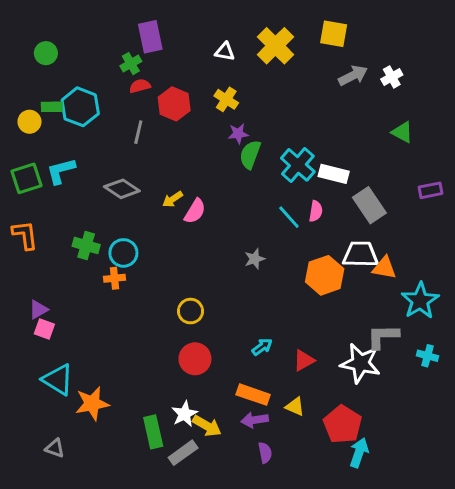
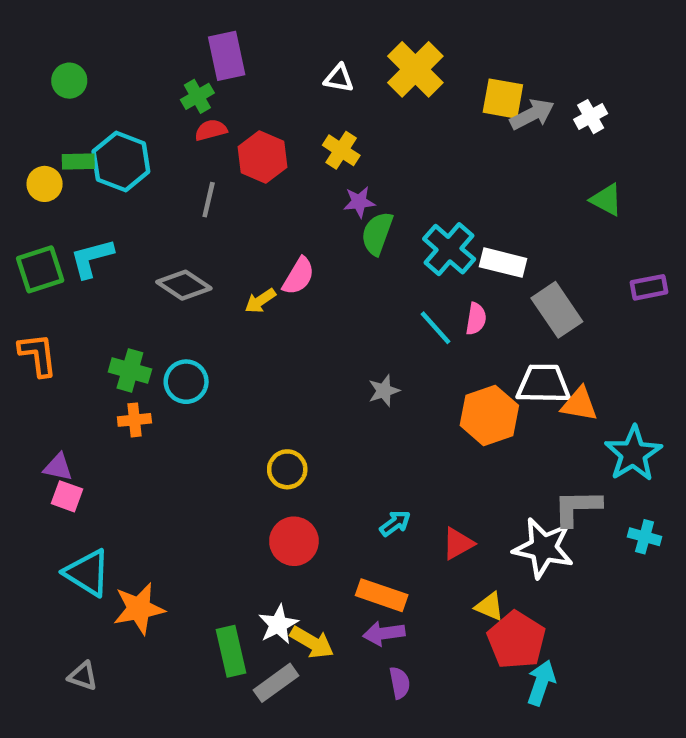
yellow square: (334, 34) -> (503, 99), moved
pink semicircle: (195, 211) -> (298, 276), moved
orange cross: (114, 278) -> (134, 420), moved
purple triangle: (38, 310) -> (58, 467), turned 42
yellow triangle: (295, 406) -> (489, 606), moved

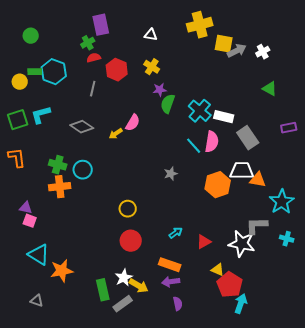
yellow cross: (415, 69) -> (200, 25), moved, turned 30
pink semicircle: (476, 319) -> (212, 142), size x1.5
orange cross: (134, 420) -> (60, 187), size x1.5

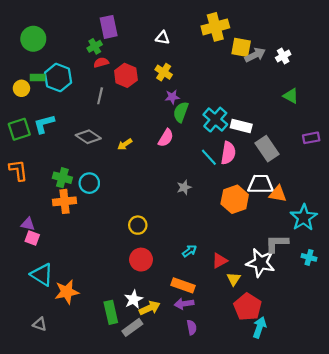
green circle: (31, 36) -> (33, 39), size x1.5
pink semicircle: (133, 123) -> (166, 138), moved
yellow triangle: (218, 270) -> (234, 279), moved, turned 40
yellow arrow: (139, 286) -> (150, 308), turned -54

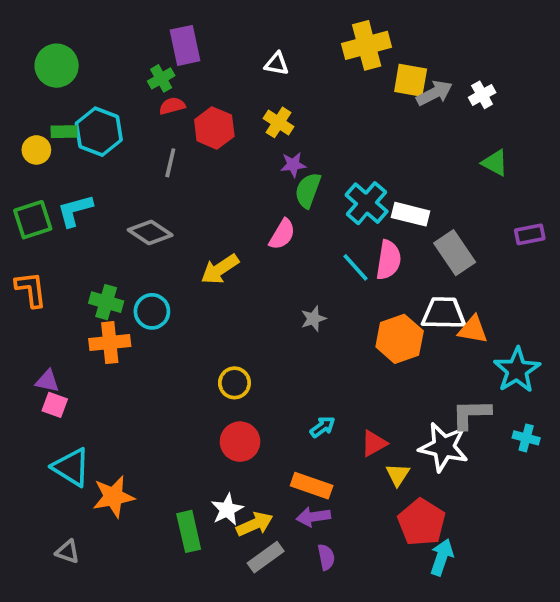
yellow arrow: (125, 144) -> (220, 269), moved, size x1.5
gray rectangle: (132, 327) -> (266, 557), moved

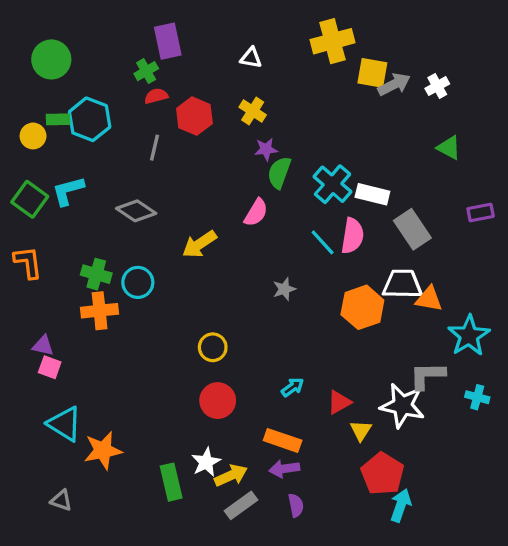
green square: (33, 220) -> (30, 199), turned -36

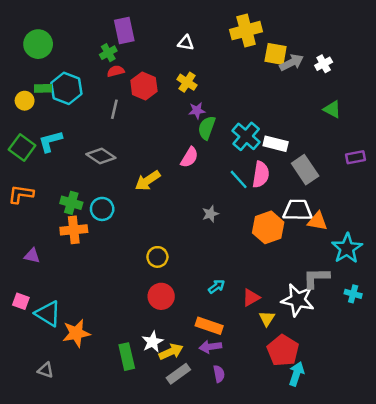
orange L-shape: (28, 262) -> (21, 194), turned -75
pink square: (50, 367) -> (21, 301), moved

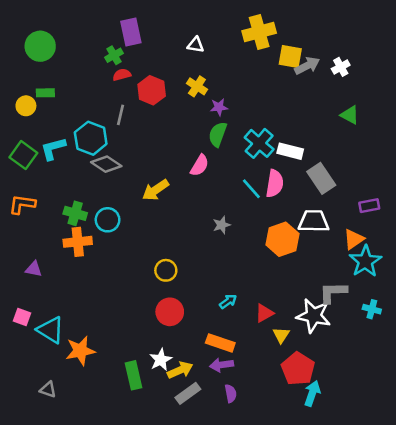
cyan hexagon: (66, 88) -> (91, 138), moved
purple star: (197, 111) -> (219, 107), moved
purple rectangle: (356, 157) -> (369, 206), moved
orange triangle: (317, 221) -> (354, 239), moved, turned -45

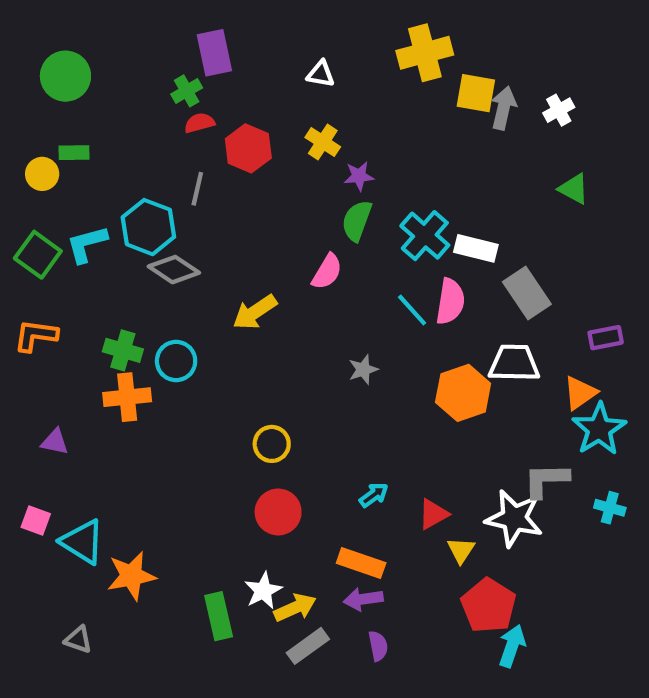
gray arrow: (307, 66) -> (503, 108), turned -50

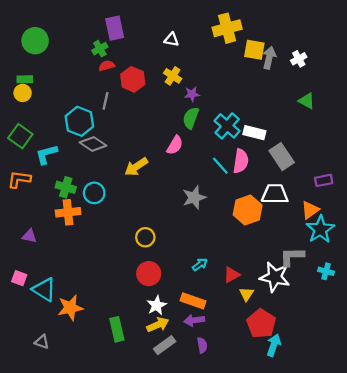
green rectangle: (74, 153) -> (25, 79), moved
cyan L-shape: (87, 244) -> (46, 154), moved
gray star: (363, 370) -> (194, 197), size x1.5
white star: (263, 591) -> (157, 305), moved

